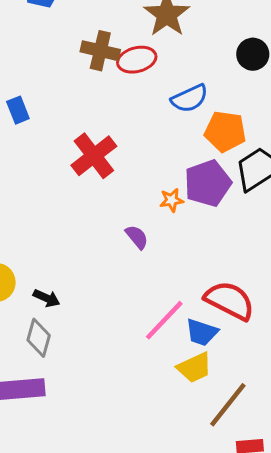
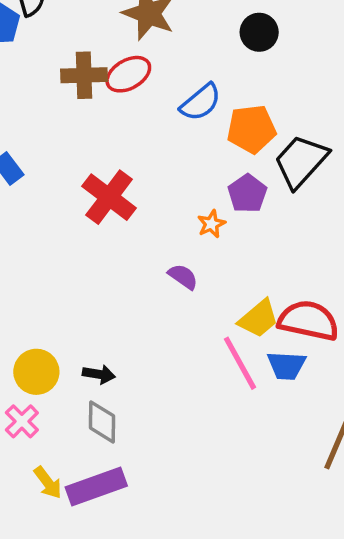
purple pentagon: (208, 183) -> (247, 194), size x0.7
pink line: (164, 320) -> (240, 363), turned -57
yellow trapezoid: (194, 368) -> (258, 319), moved

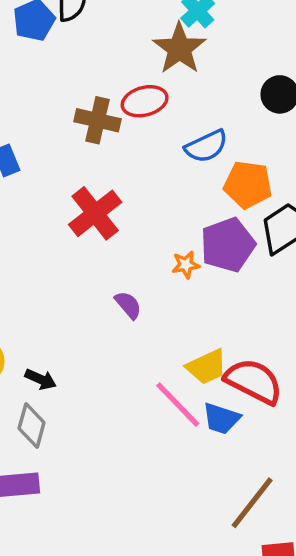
brown cross: (84, 75) -> (98, 120), moved
purple pentagon: (247, 194) -> (228, 245), size x1.4
purple semicircle: (183, 277) -> (128, 305), moved
pink line: (240, 363) -> (178, 405), turned -30

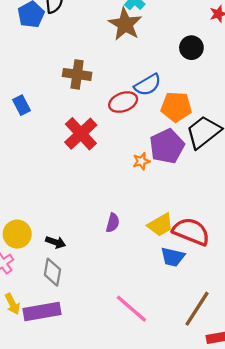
red ellipse: (145, 101) -> (123, 102), moved
purple semicircle: (128, 305) -> (113, 223), moved, turned 60
pink line: (178, 405) -> (131, 309), moved

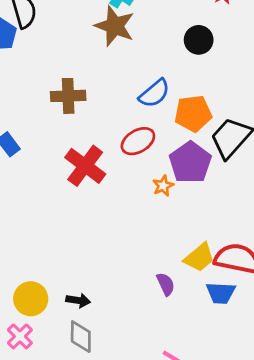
red ellipse: (123, 102) -> (138, 141), moved
purple semicircle: (113, 223) -> (166, 284), moved, turned -30

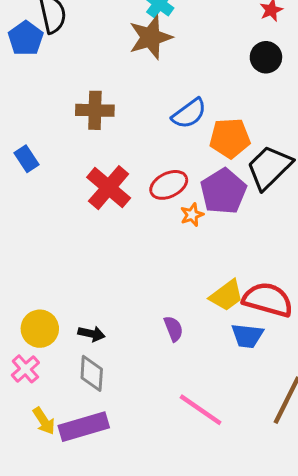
brown star: (115, 26) -> (150, 37), turned 30
black circle: (199, 40) -> (266, 57), moved
red ellipse: (138, 141) -> (169, 185), moved
purple semicircle: (166, 284) -> (173, 329), moved

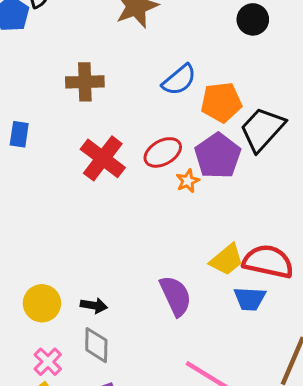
blue rectangle: (27, 159) -> (19, 134), turned 45
purple semicircle: (173, 329) -> (176, 296), size x1.6
pink cross: (25, 369) -> (48, 362), moved

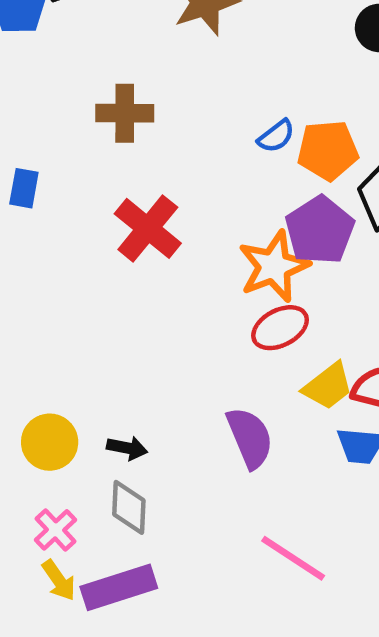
blue semicircle: (179, 80) -> (276, 136), moved, size x0.7
red ellipse: (163, 152) -> (280, 328), moved
orange star: (188, 181) -> (274, 266), size x2.0

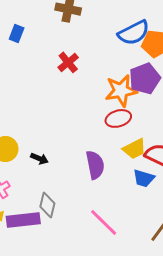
blue semicircle: (276, 136) -> (134, 33), size x1.8
red cross: (148, 228) -> (68, 62), size x0.7
gray diamond: (129, 507) -> (47, 205), moved

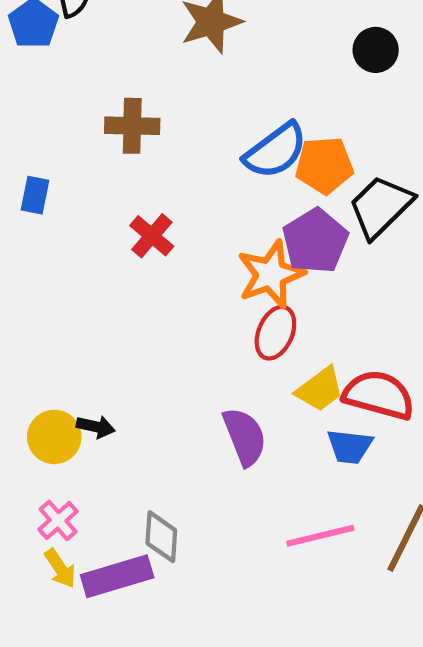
red ellipse: (118, 118) -> (275, 333), turned -40
black arrow: (39, 159) -> (96, 427), moved
pink line: (104, 222) -> (320, 536), moved, turned -48

